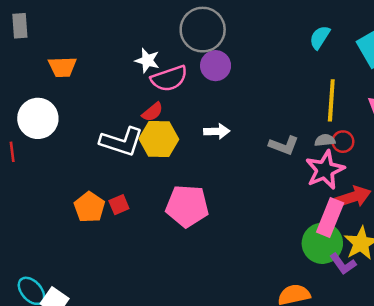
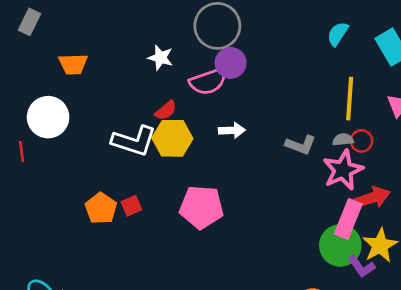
gray rectangle: (20, 26) -> (30, 22), turned 30
pink semicircle: (169, 79) -> (208, 81), moved

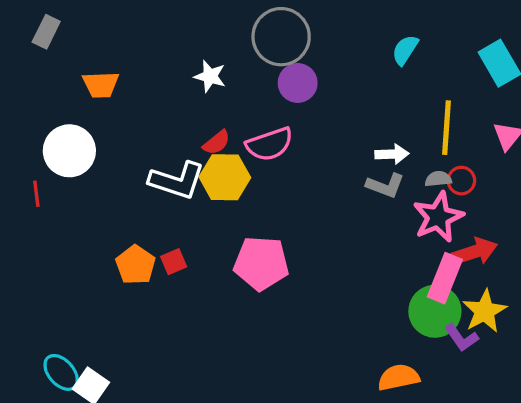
cyan semicircle: (338, 34) -> (405, 50), moved
pink semicircle: (208, 81) -> (270, 144), moved
white arrow: (232, 130) -> (392, 154), moved

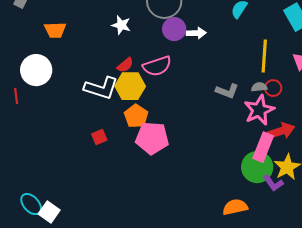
white arrow: (392, 154) -> (196, 33), moved
orange pentagon: (136, 265) -> (136, 116), moved

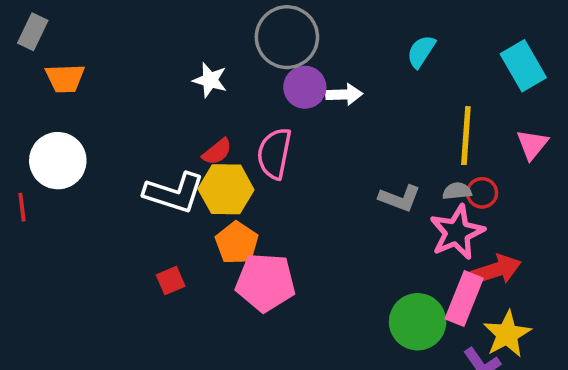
orange trapezoid: (55, 30) -> (65, 78), moved
pink semicircle: (157, 66) -> (274, 153), turned 120
green circle: (257, 167) -> (418, 322), moved

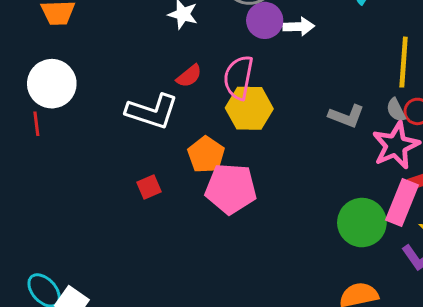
yellow hexagon: (226, 189) -> (249, 108), moved
gray semicircle: (457, 191) -> (396, 110), turned -110
red line: (22, 207) -> (36, 124), moved

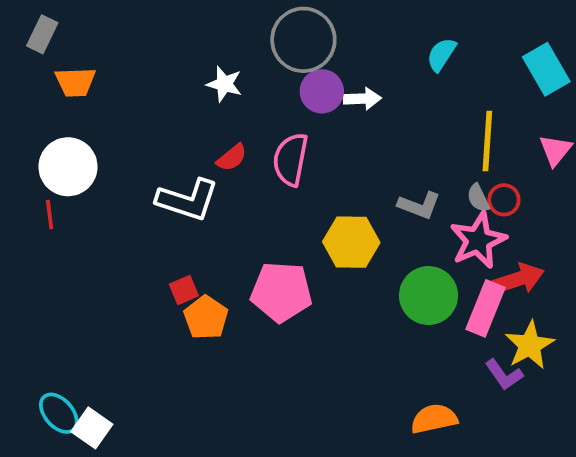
yellow hexagon: (249, 108) -> (351, 242), moved
orange pentagon: (206, 155) -> (206, 318), moved
green circle: (362, 223) -> (429, 296), moved

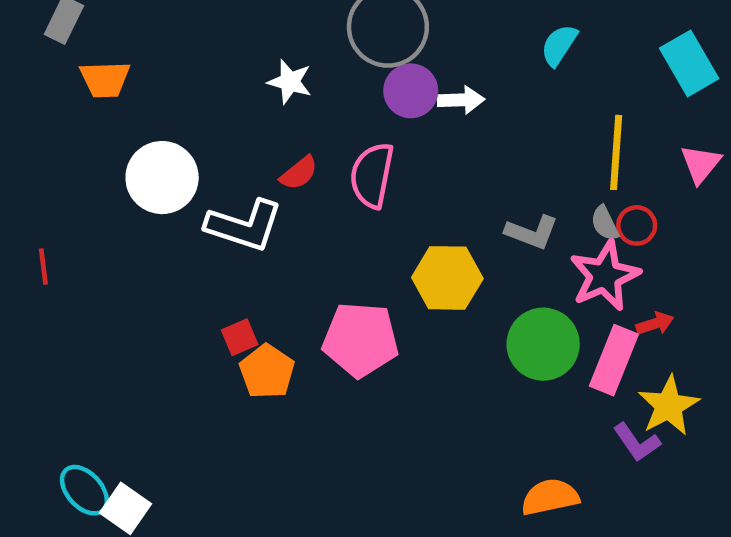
white circle: (68, 167) -> (162, 178), moved
red line: (50, 215) -> (43, 267), moved
red arrow: (519, 279) -> (655, 324), size x0.6

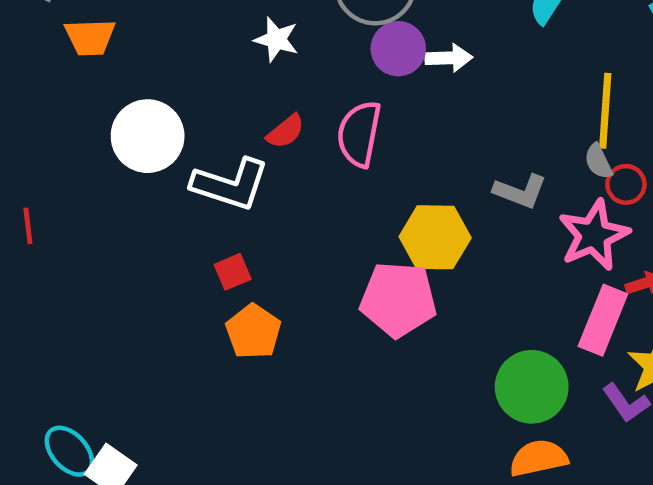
gray semicircle: (605, 223) -> (598, 161), moved
red square: (240, 337) -> (233, 272), moved
pink pentagon: (361, 340) -> (398, 299), moved
green circle: (543, 344) -> (532, 387), moved

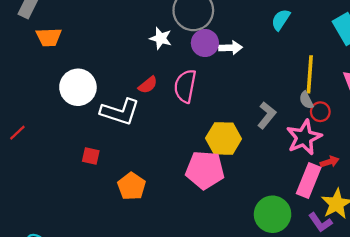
white star: (276, 40) -> (161, 38), moved
gray L-shape: (520, 191) -> (267, 115), turned -72
red line: (28, 226) -> (17, 133), turned 54
red square: (233, 272) -> (91, 156), moved, turned 36

